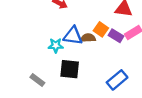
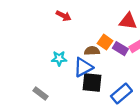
blue triangle: (73, 36) -> (83, 67), moved, turned -36
black square: (70, 69) -> (92, 83), moved

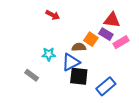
purple rectangle: (120, 49) -> (106, 34), moved
gray rectangle: (40, 93) -> (32, 75), moved

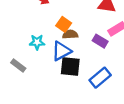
purple rectangle: (106, 34) -> (100, 41), moved
orange square: (91, 39) -> (64, 24), moved

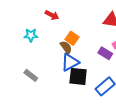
brown semicircle: (70, 34) -> (66, 47), moved, turned 56
cyan star: (37, 42) -> (31, 35), moved

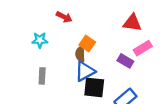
brown semicircle: (66, 47) -> (80, 54), turned -144
gray rectangle: (31, 75) -> (42, 76), moved, turned 56

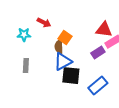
red arrow: (64, 17) -> (44, 23), moved
red triangle: (132, 23) -> (104, 30), moved
purple rectangle: (125, 61) -> (98, 53), turned -64

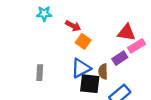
red arrow: (44, 23) -> (73, 26), moved
cyan star: (24, 35) -> (44, 14), moved
brown semicircle: (59, 47) -> (103, 71), moved

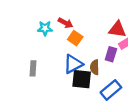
cyan star: (44, 14) -> (45, 28), moved
purple rectangle: (120, 58) -> (111, 54), turned -40

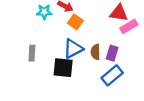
purple rectangle: (111, 54) -> (112, 53), moved
black square: (82, 79) -> (63, 68), moved

